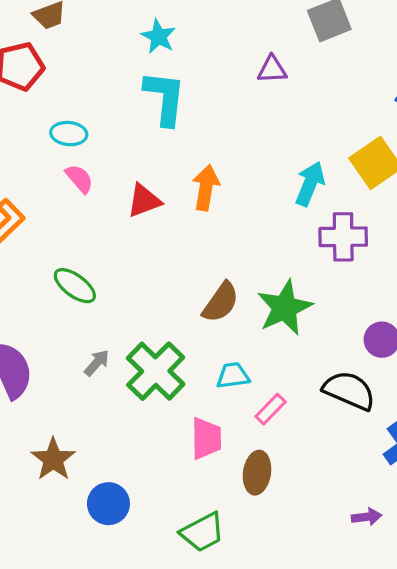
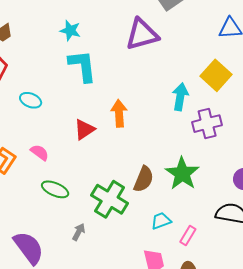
purple triangle: (272, 69) -> (142, 34), size x1.8
cyan ellipse: (69, 134) -> (31, 100), turned 30
pink semicircle: (79, 179) -> (40, 152), moved
green cross: (156, 371) -> (110, 199), moved

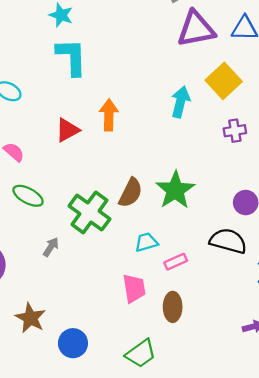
purple triangle: (142, 34) -> (196, 29), moved
purple cross: (207, 124) -> (235, 131), moved, size x0.7
pink rectangle: (188, 235) -> (176, 262), turned 30

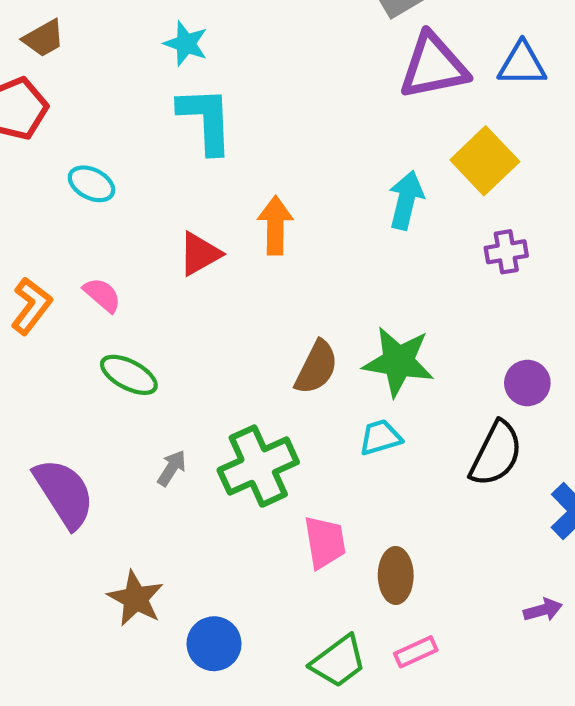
green star: (175, 190) -> (398, 362), turned -30
green cross: (89, 212) -> (258, 466), moved, turned 30
black semicircle: (228, 241) -> (496, 454), turned 102
cyan trapezoid: (146, 242) -> (380, 437), moved
pink rectangle: (176, 262) -> (416, 652), moved

